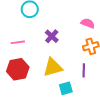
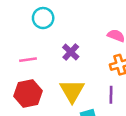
yellow triangle: (53, 67) -> (72, 91), turned -45

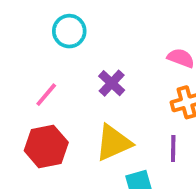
pink line: (28, 60) -> (46, 95), turned -42
yellow triangle: (72, 91) -> (114, 143), turned 36

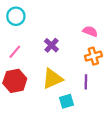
cyan circle: (69, 31) -> (16, 16), moved

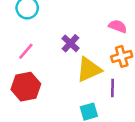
yellow triangle: (52, 79) -> (89, 70), moved

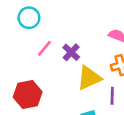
pink line: (26, 51) -> (44, 48), moved

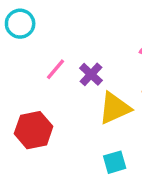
cyan circle: (29, 18) -> (20, 24), moved

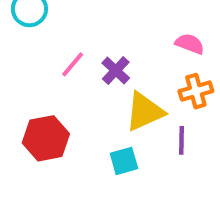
cyan square: (115, 162) -> (124, 161), moved

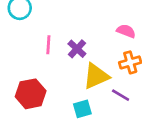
pink line: (73, 64) -> (48, 45), turned -36
purple line: (181, 140) -> (121, 95), turned -60

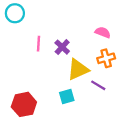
red hexagon: (31, 94) -> (24, 104), moved

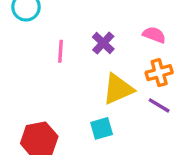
purple cross: (62, 47) -> (103, 43), moved
purple line: (98, 85) -> (159, 105), moved

